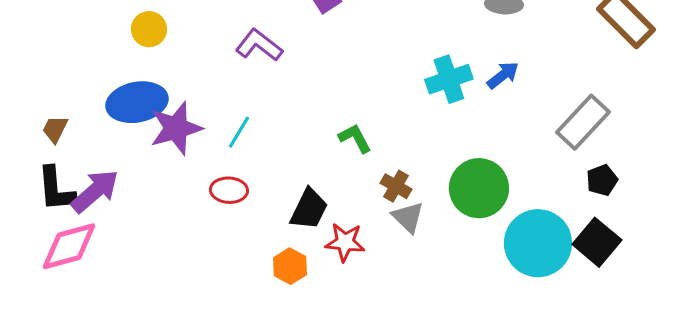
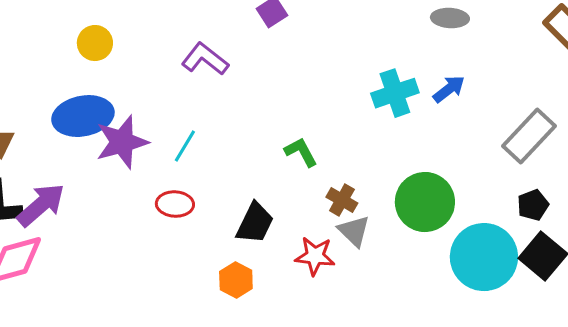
black pentagon: (602, 180) -> (533, 205), moved
red star: (345, 242) -> (315, 256), moved

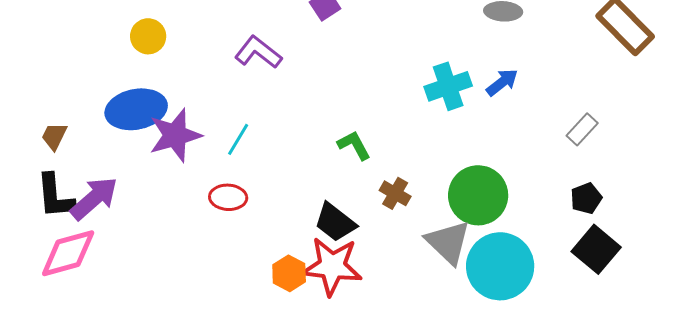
gray rectangle: (529, 136) -> (582, 129), size x0.6
black trapezoid: (255, 223) -> (335, 222), moved, turned 102
gray triangle: (354, 231) -> (448, 242), moved, size x1.4
red star: (315, 256) -> (332, 266), moved, size x1.5
cyan circle: (484, 257) -> (500, 266), moved

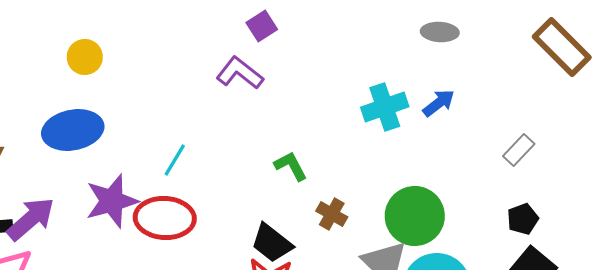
purple L-shape: (258, 52) -> (240, 73), moved
purple star: (175, 135) -> (112, 201), moved
red ellipse: (228, 197) -> (165, 218), size x1.6

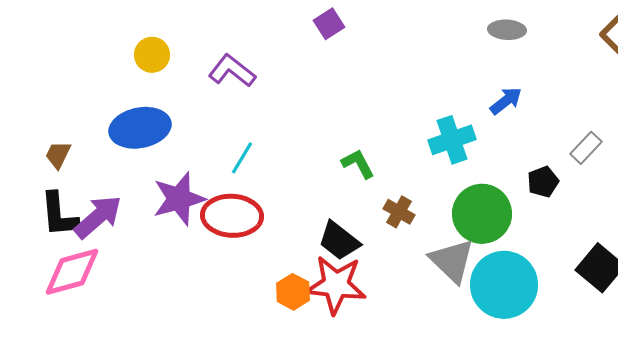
purple L-shape: (240, 73) -> (232, 71), moved
cyan cross: (385, 107) -> (452, 140), moved
black pentagon: (523, 219) -> (543, 182), moved

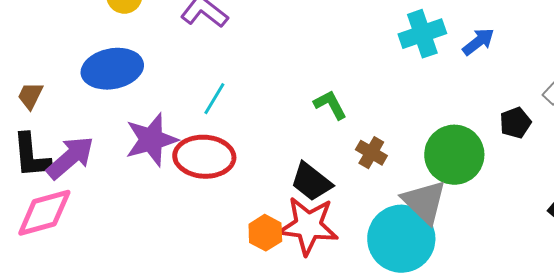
cyan cross: (452, 140) -> (422, 34), moved
cyan circle: (504, 285) -> (401, 239), moved

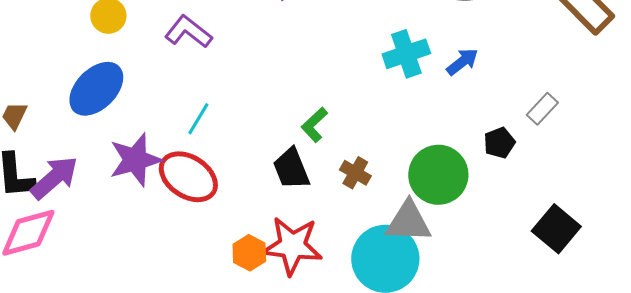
blue ellipse: (112, 69) -> (96, 89), turned -34
green L-shape: (330, 105) -> (314, 125), turned -105
red ellipse: (204, 157) -> (188, 177), turned 30
black trapezoid: (311, 182) -> (291, 169), moved, turned 30
gray triangle: (424, 202) -> (408, 222), turned -42

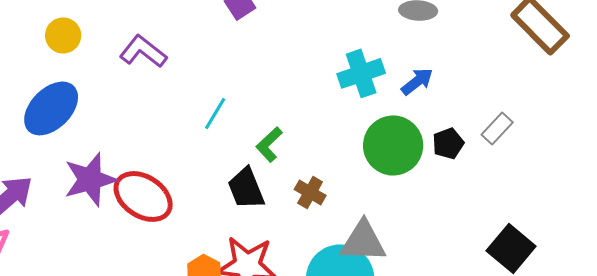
cyan line: (198, 119) -> (215, 113), moved
black pentagon: (499, 143) -> (448, 143), moved
green circle: (438, 175) -> (393, 145), moved

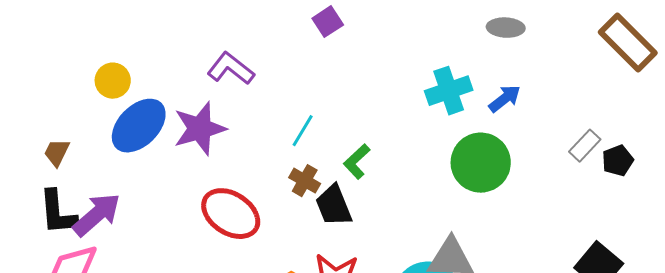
yellow circle: (63, 35) -> (113, 81), moved
black pentagon: (448, 143) -> (618, 161), moved
purple star: (90, 179) -> (200, 129), moved
brown cross: (310, 192) -> (305, 181), moved

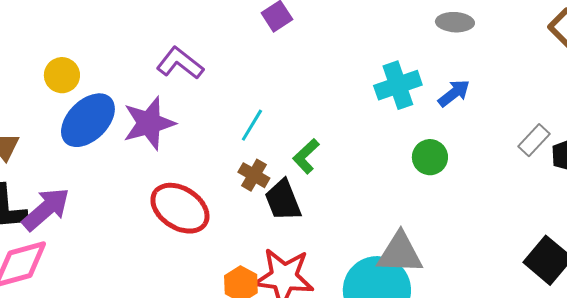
green circle: (481, 163) -> (430, 157), size x0.6

